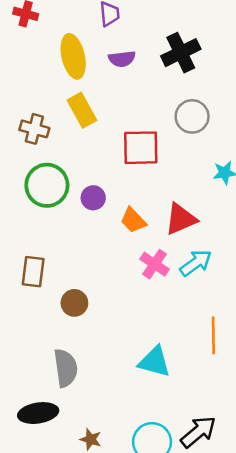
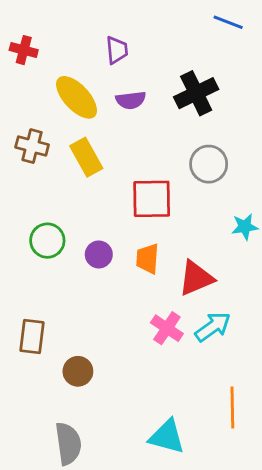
yellow ellipse: (73, 56) -> (77, 97), turned -30
brown cross: (34, 129) -> (32, 146), moved
green circle: (47, 185) -> (47, 241), size x0.7
orange trapezoid: (133, 220) -> (147, 259), moved, turned 48

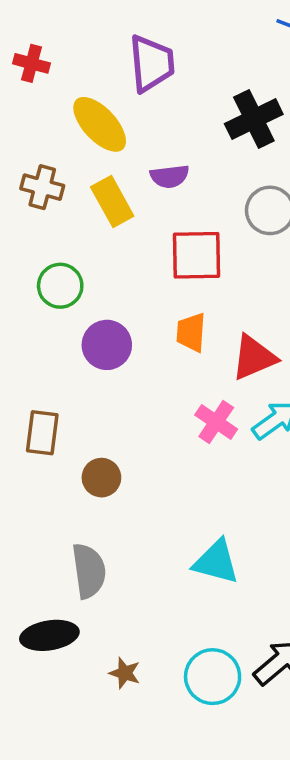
purple trapezoid: (117, 50) -> (152, 63), size x1.6
purple semicircle: (131, 100) -> (170, 176), moved
green circle: (47, 241) -> (60, 286), moved
purple circle: (99, 254) -> (107, 345), moved, size x1.4

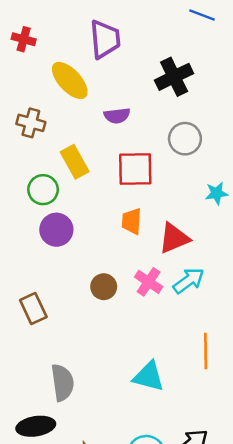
yellow rectangle: (112, 201) -> (75, 162), moved
purple circle: (107, 345) -> (56, 230), moved
brown rectangle: (42, 433) -> (33, 309), moved, turned -32
brown circle: (101, 478) -> (104, 287), moved

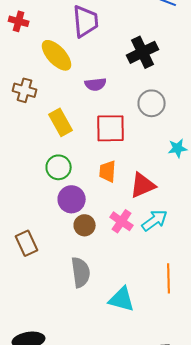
green circle: (43, 190) -> (59, 167), moved
purple circle: (56, 230) -> (72, 199), moved
gray semicircle: (62, 383) -> (81, 272), moved

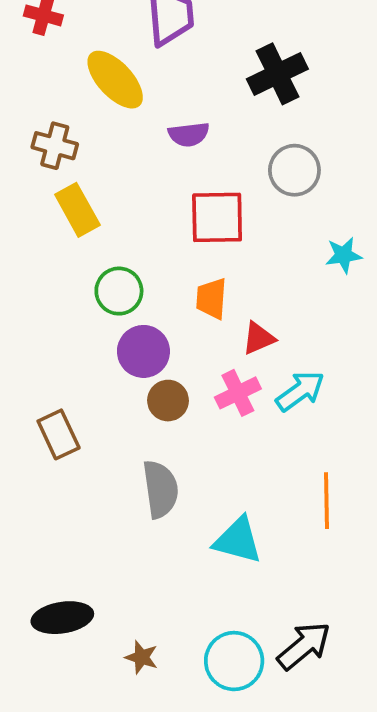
yellow rectangle: (61, 122) -> (77, 210), moved
red triangle: (143, 185) -> (259, 338), moved, size x0.7
pink cross: (122, 221) -> (238, 393), turned 30

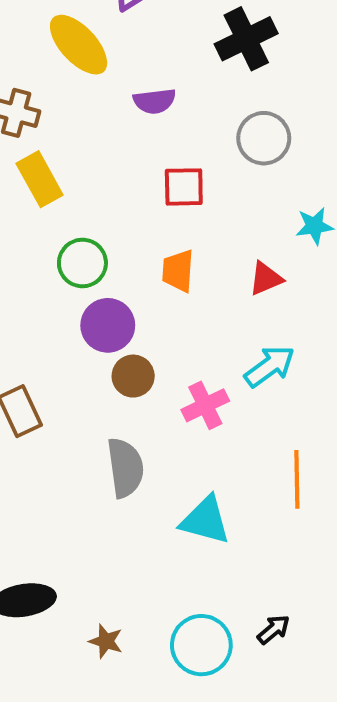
red square: (217, 217) -> (184, 187), size x0.7
red triangle: (259, 338) -> (266, 279), moved
pink cross: (238, 393) -> (205, 405), moved
black arrow: (304, 646) -> (273, 630), size x0.6

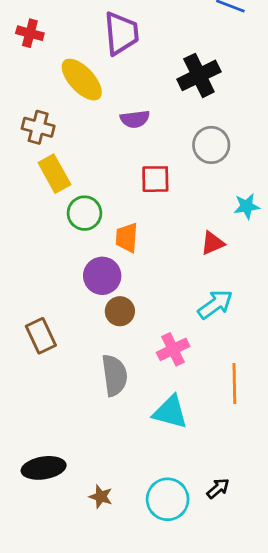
green circle: (82, 263) -> (84, 213), moved
orange trapezoid: (178, 271) -> (127, 238), moved
pink cross: (205, 405) -> (173, 349), moved

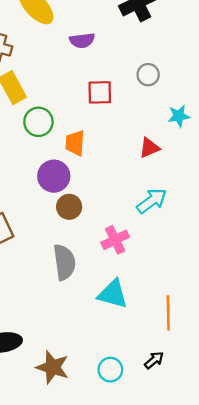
gray circle: (211, 145) -> (148, 75), moved, size x0.7
orange line: (234, 383) -> (168, 313), moved
brown star: (101, 497) -> (53, 367), size x1.6
cyan circle: (168, 499) -> (110, 370), size x0.7

